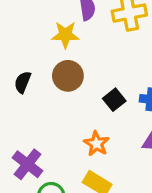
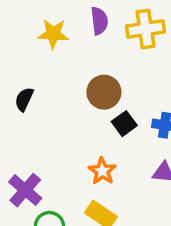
yellow star: (65, 35) -> (53, 34), moved
brown circle: (68, 76) -> (104, 92), moved

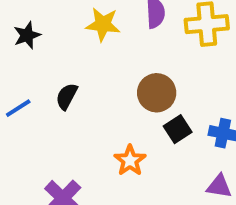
orange star: (102, 171) -> (130, 160), moved

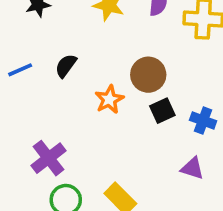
orange star: (130, 160) -> (109, 99), moved

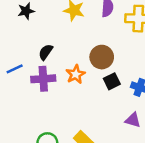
blue line: (20, 70) -> (15, 69), moved
purple cross: (49, 158) -> (43, 79), moved, turned 35

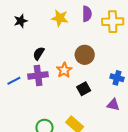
blue line: (15, 69) -> (14, 81), moved
black square: (112, 81) -> (84, 89), moved

